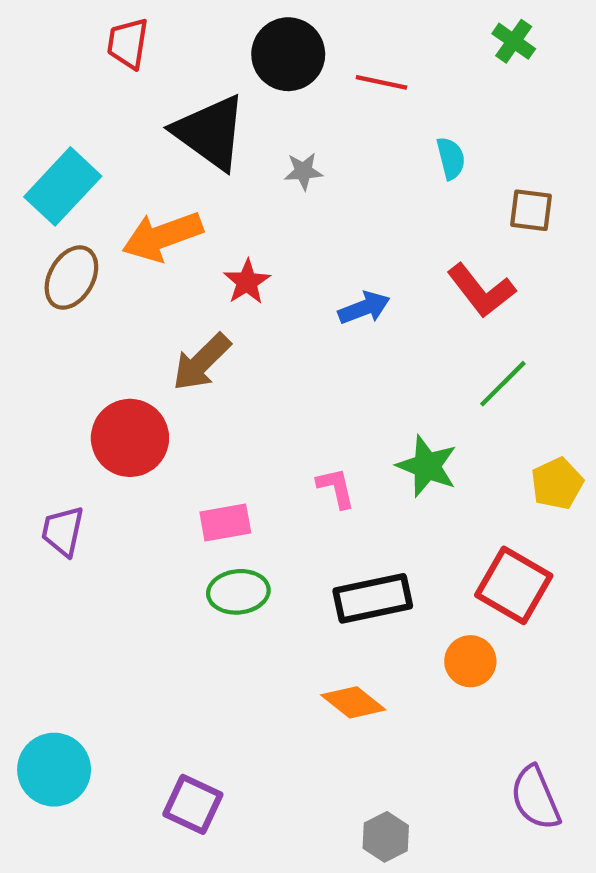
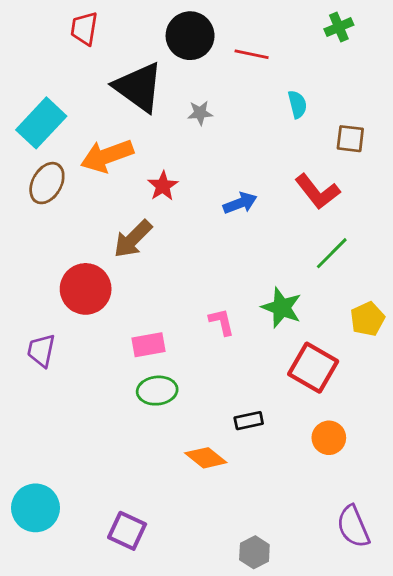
green cross: (514, 41) -> (339, 27), turned 32
red square: (514, 585) -> (313, 368), moved
black rectangle: (373, 598) -> (249, 421), moved, size x0.6
orange circle: (470, 661) -> (329, 438), moved
orange diamond: (353, 702) -> (206, 458), moved

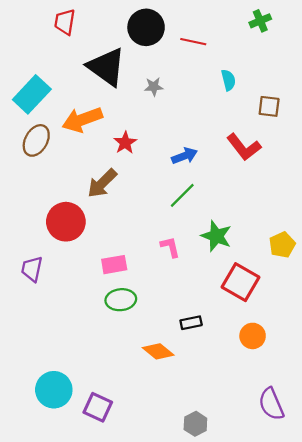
green line: (332, 253) -> (182, 195), moved
cyan circle: (35, 508) -> (54, 390), moved

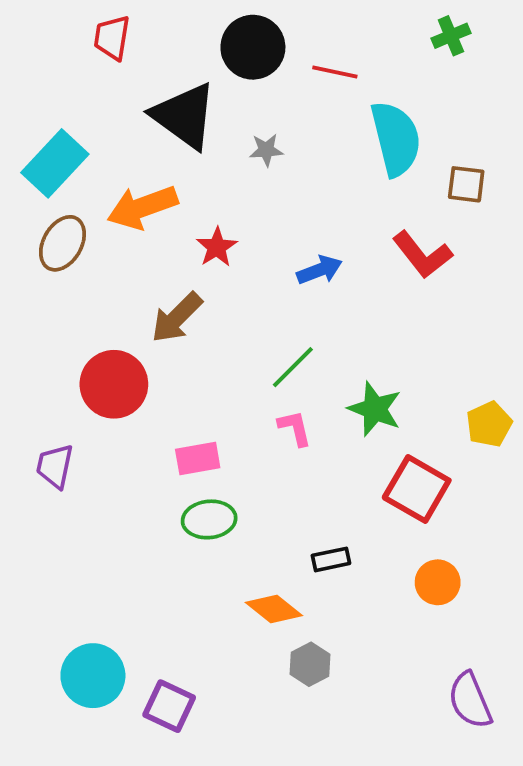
cyan semicircle: (228, 80) -> (396, 139), size x2.0
green line: (182, 195) -> (293, 367), moved
gray hexagon: (195, 424) -> (310, 664), moved

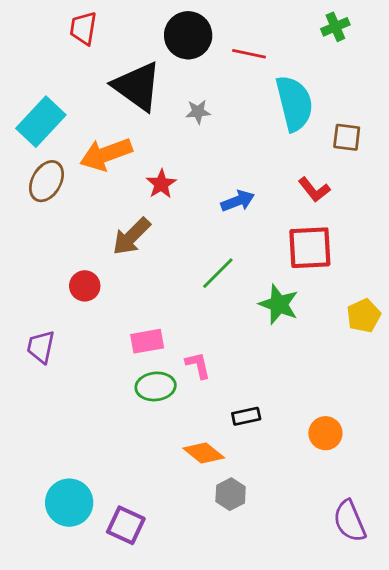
red L-shape: (422, 255) -> (314, 190), size x0.7
red circle: (114, 384) -> (85, 286), size x0.6
pink L-shape: (295, 428) -> (198, 365), moved
red square: (417, 489) -> (310, 248), moved, turned -33

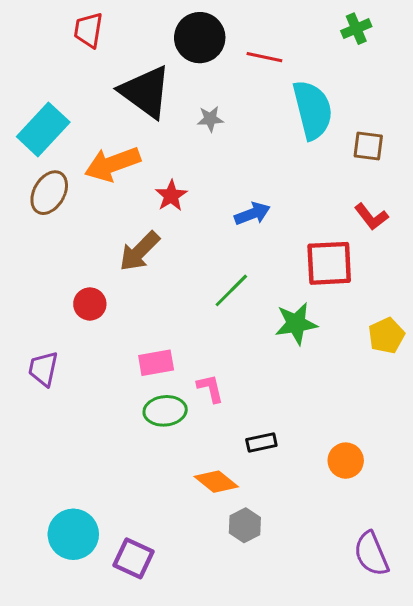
red L-shape: (314, 190) -> (371, 217), moved
green star: (279, 304) -> (296, 324), turned -30

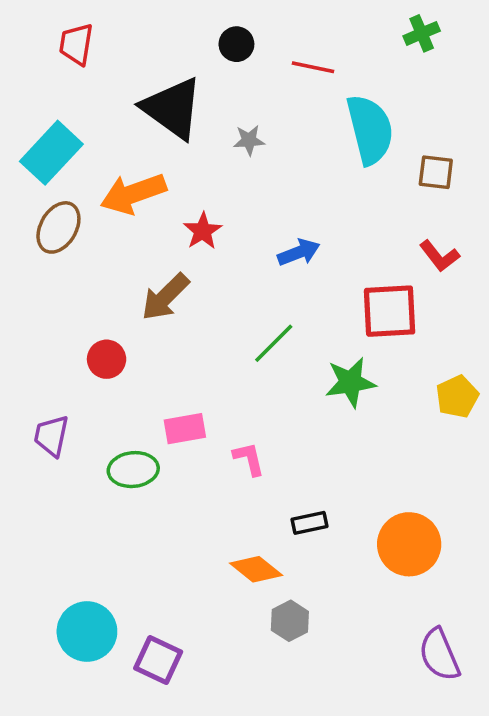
red trapezoid: (88, 30) -> (76, 44), moved
black circle: (200, 38) -> (236, 44), size x0.6
green ellipse: (165, 411) -> (133, 470), moved
orange circle: (346, 461) -> (409, 544), size x1.5

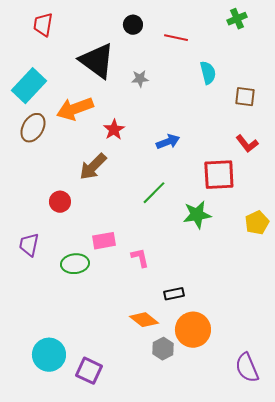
cyan semicircle: (370, 130) -> (208, 73), size x0.6
orange circle: (409, 544) -> (193, 330), moved

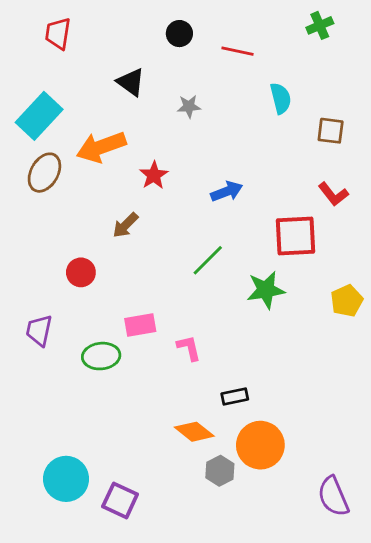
black triangle: (97, 61) -> (131, 82), size x0.6
brown arrow: (93, 167) -> (125, 225), size x0.7

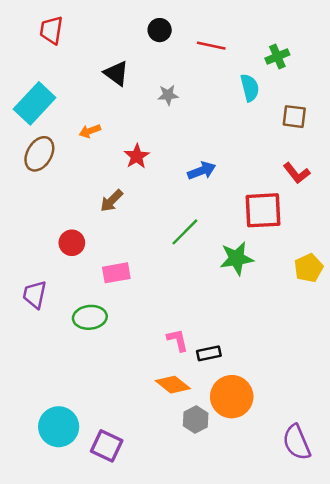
green cross: (320, 25) -> (277, 56), moved
orange arrow: (101, 147) -> (90, 131), size x0.5
pink rectangle: (140, 325) -> (116, 273), moved
pink L-shape: (189, 348) -> (178, 340), moved

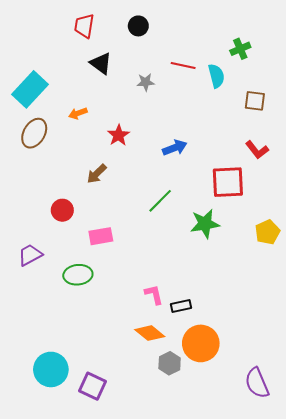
red trapezoid: (51, 30) -> (84, 26), moved
red line: (211, 46) -> (183, 65), moved
purple trapezoid: (35, 294) -> (30, 255), turned 50

